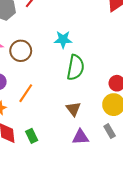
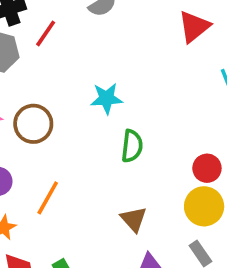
green semicircle: (75, 68) -> (132, 146), size x0.7

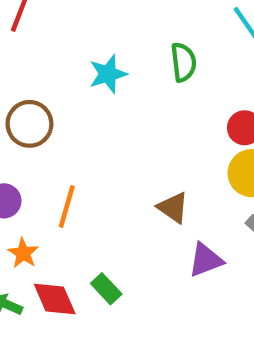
green semicircle: (132, 146) -> (183, 62), moved

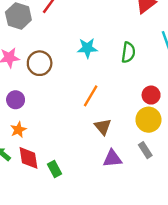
orange line: (67, 206) -> (91, 96), moved
green rectangle: (106, 289) -> (54, 169), moved

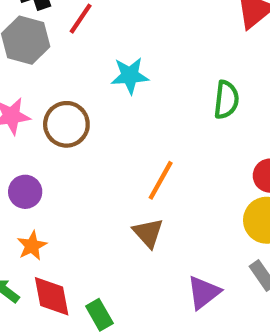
cyan star: (87, 48) -> (130, 76), moved
brown triangle: (103, 127) -> (148, 233), moved
purple triangle: (112, 158) -> (204, 292), turned -30

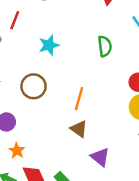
brown circle: (66, 124) -> (34, 86), moved
purple triangle: (204, 292) -> (100, 157), moved, turned -30

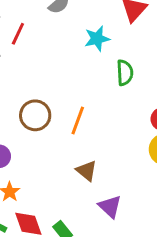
cyan star: (49, 45) -> (97, 39), moved
orange line: (79, 99) -> (78, 120), moved

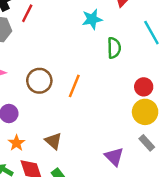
brown triangle: (87, 171) -> (53, 141), moved
purple triangle: (110, 207) -> (114, 157), moved

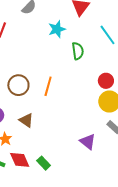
brown triangle: (53, 141) -> (26, 120), moved

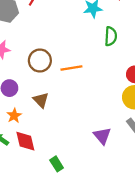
orange line: (48, 86) -> (71, 68), turned 54
green rectangle: (44, 163) -> (57, 164), moved

